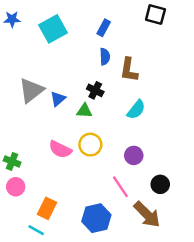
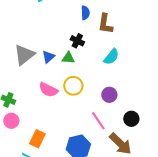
gray triangle: (31, 90) -> (24, 55), moved
blue triangle: (58, 99) -> (48, 57), moved

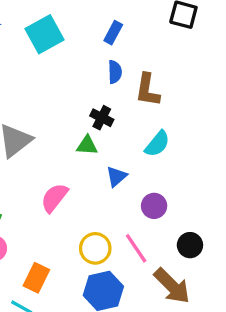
blue triangle: (48, 57) -> (116, 176), moved
yellow circle: (73, 86) -> (95, 248), moved
pink semicircle: (48, 90) -> (54, 198), turned 102

